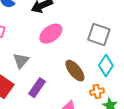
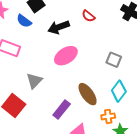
gray square: (99, 35) -> (114, 60), size x0.7
purple rectangle: (37, 88) -> (62, 109), moved

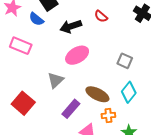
gray triangle: (34, 81) -> (56, 80), moved
brown ellipse: (88, 94) -> (97, 94), turned -30
orange cross: (108, 116) -> (108, 115), moved

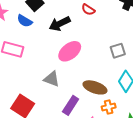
gray square: (125, 61) -> (118, 51), turned -35
gray triangle: (56, 80) -> (52, 79), turned -48

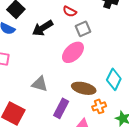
pink ellipse: (70, 51) -> (73, 52), moved
gray square: (118, 51) -> (83, 29), moved

